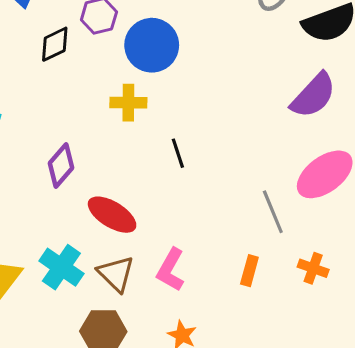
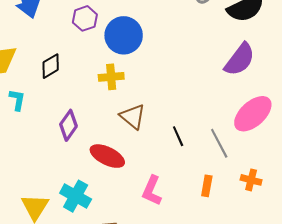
black diamond: (55, 44) -> (51, 66), moved
black line: (178, 153) -> (178, 136), moved
brown triangle: (116, 274) -> (133, 117), moved

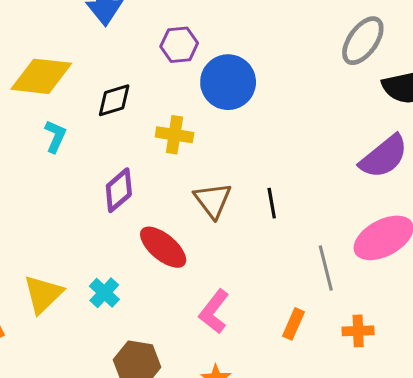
yellow cross: (111, 77) -> (174, 135), moved
black line: (178, 136) -> (272, 203), moved
orange cross: (251, 180) -> (358, 331), turned -30
cyan cross: (76, 196) -> (104, 293), size x0.7

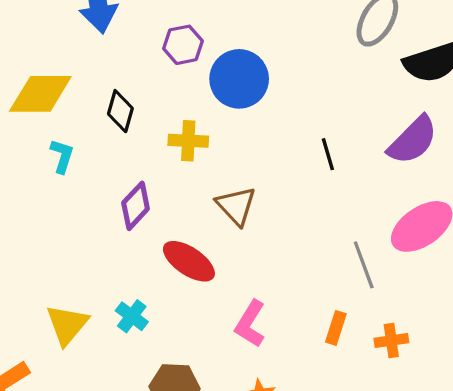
black diamond: (114, 100) -> (120, 111), turned -51
black line: (272, 203) -> (328, 154), moved
orange cross: (358, 331) -> (391, 340), moved

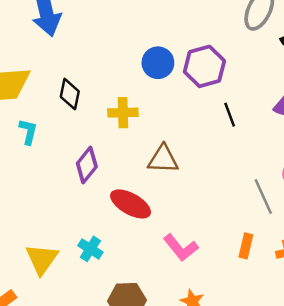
purple hexagon: (183, 45) -> (204, 66), moved, size x1.4
blue circle: (239, 79) -> (158, 63), size x0.7
brown triangle: (236, 206) -> (163, 159), turned -40
pink L-shape: (250, 324) -> (181, 248), turned -66

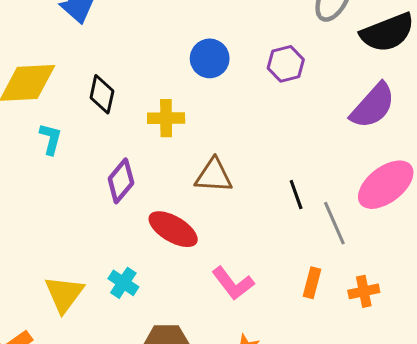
purple hexagon: (204, 66) -> (286, 64), moved, size x0.7
black line: (230, 115) -> (296, 195), moved

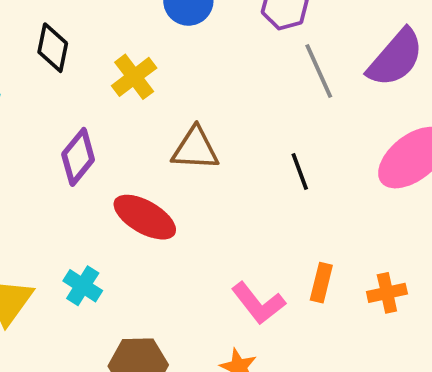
yellow cross: (166, 118) -> (134, 77), turned -36
gray line: (334, 223) -> (319, 71), moved
pink L-shape: (233, 283) -> (258, 303), moved

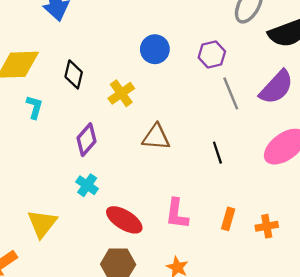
red ellipse: (145, 217) -> (124, 220), moved
cyan cross: (83, 286) -> (87, 185), moved
pink L-shape: (258, 303) -> (177, 214), moved, turned 44

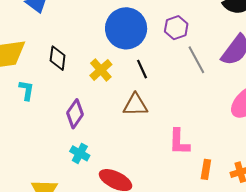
blue circle: (155, 49) -> (126, 28), size x1.6
black line: (217, 153) -> (142, 69), moved
pink L-shape: (177, 214) -> (179, 142), moved

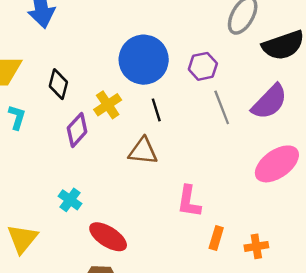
purple diamond: (75, 114) -> (77, 130), moved

